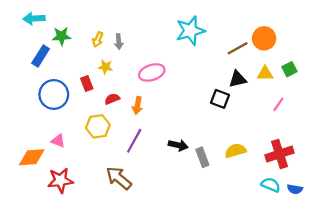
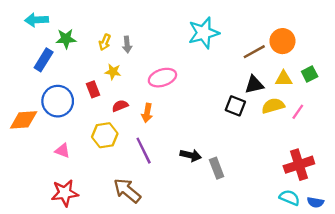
purple line: (134, 141) -> (144, 151), turned -55
yellow semicircle: (235, 151) -> (273, 106), moved
orange diamond: (32, 157) -> (24, 120), moved

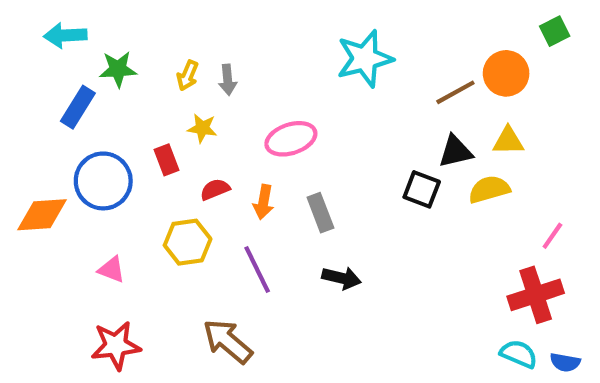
green square: (310, 74) -> (555, 31), moved
pink line: (298, 112) -> (552, 236), moved
gray rectangle: (217, 168) -> (320, 213), moved

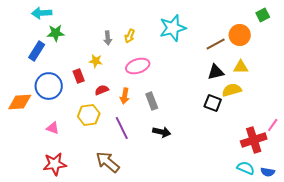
cyan arrow: (65, 35) -> (42, 13), moved
yellow arrow: (188, 75) -> (130, 36), moved
black square: (422, 189) -> (213, 103), moved
pink line: (552, 236) -> (273, 125), moved

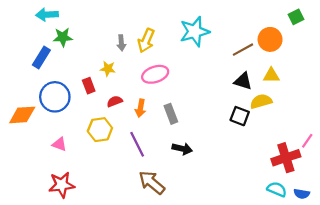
yellow arrow: (130, 36) -> (146, 41), size x1.5
black triangle: (216, 72) -> (243, 81), turned 30
brown arrow: (108, 162) -> (152, 183), moved

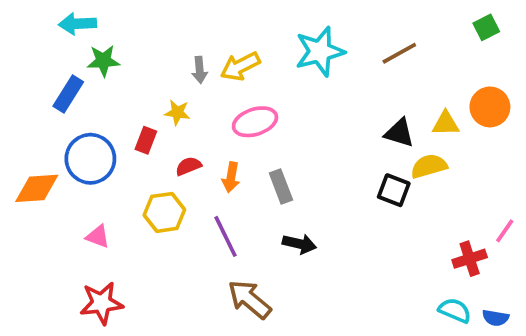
orange circle: (270, 39) -> (490, 107), moved
yellow arrow: (146, 41) -> (240, 66), turned 40
brown line: (243, 50) -> (399, 53), moved
red rectangle: (89, 86) -> (146, 140), turned 42
red cross: (286, 158) -> (470, 259), size x0.7

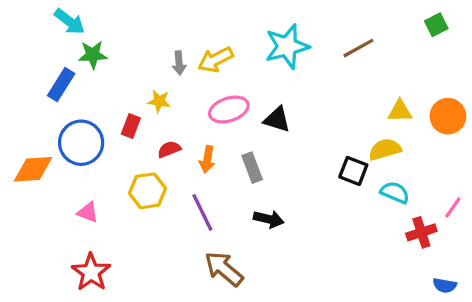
cyan arrow: (77, 24) -> (69, 22), turned -140
orange circle: (490, 107) -> (448, 116), moved
black triangle: (399, 133) -> (277, 119), moved
red star: (102, 303) -> (91, 272), turned -30
cyan semicircle: (455, 310) -> (395, 192), moved

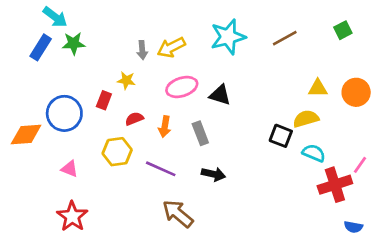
green square: (436, 25) -> (343, 30), moved
blue rectangle: (61, 85) -> (41, 47), moved
purple line: (202, 212) -> (161, 169), turned -40
red cross: (421, 232) -> (335, 185), size x1.4

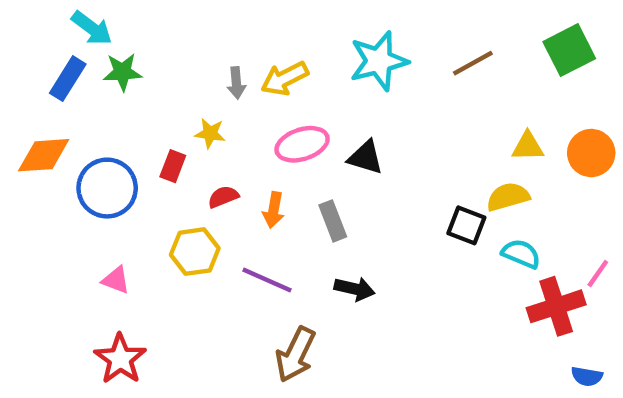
green square: (343, 30) -> (569, 50), size x1.6
orange diamond: (26, 135) -> (44, 155), moved
brown arrow: (178, 214) -> (295, 355), turned -104

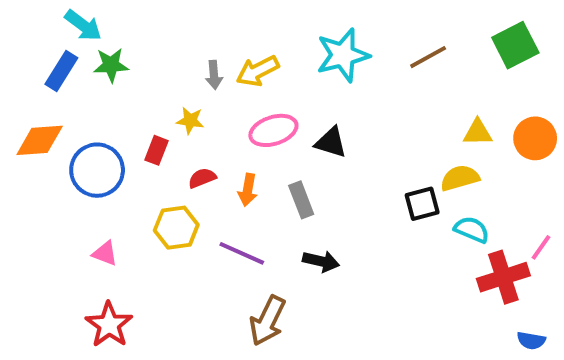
black square: (466, 225) -> (422, 204), turned -36

